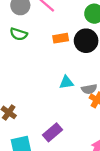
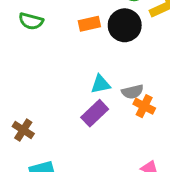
purple rectangle: (53, 132) -> (95, 113), moved

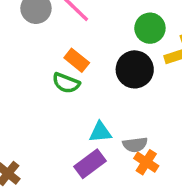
green semicircle: (31, 21) -> (66, 83), moved
orange rectangle: (89, 24) -> (77, 60), moved, turned 45

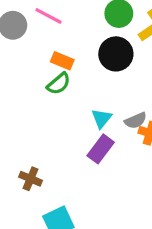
green semicircle: (66, 83) -> (59, 84), turned -45
cyan triangle: (100, 132) -> (102, 118), turned -30

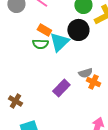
green semicircle: (59, 84) -> (40, 44), turned 35
cyan triangle: (102, 118) -> (59, 42), moved, size x1.5

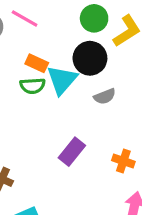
gray semicircle: (85, 73) -> (105, 96), moved
orange cross: (93, 82) -> (123, 161), moved

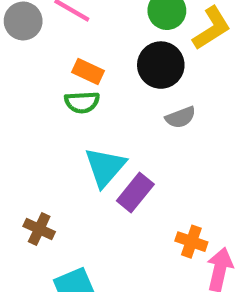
cyan triangle: (62, 80) -> (105, 167), moved
orange cross: (123, 161) -> (191, 242), moved

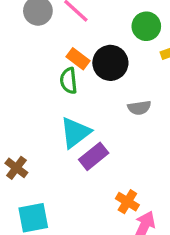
black circle: (161, 65) -> (110, 63), moved
green semicircle: (82, 102) -> (69, 81), turned 75

